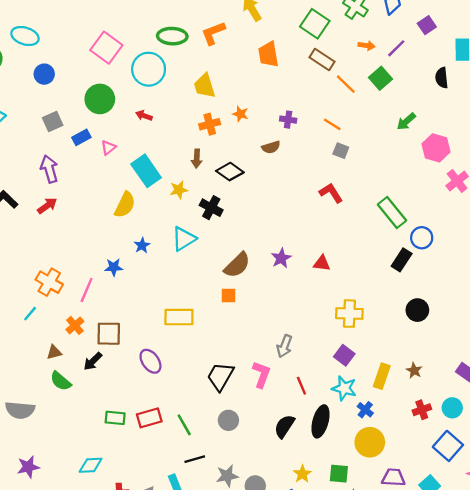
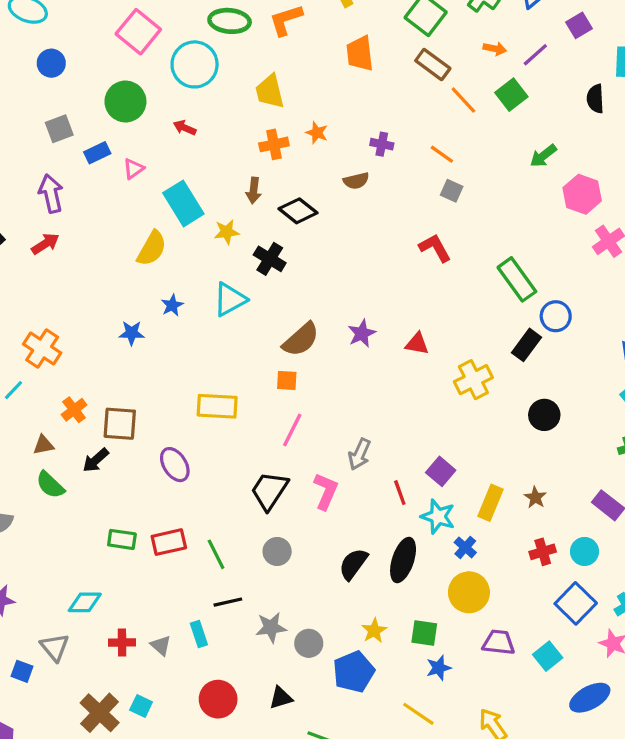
pink line: (87, 290) -> (292, 430), moved
yellow cross: (349, 314) -> (473, 380), moved, turned -32
red line: (301, 386) -> (400, 493), moved

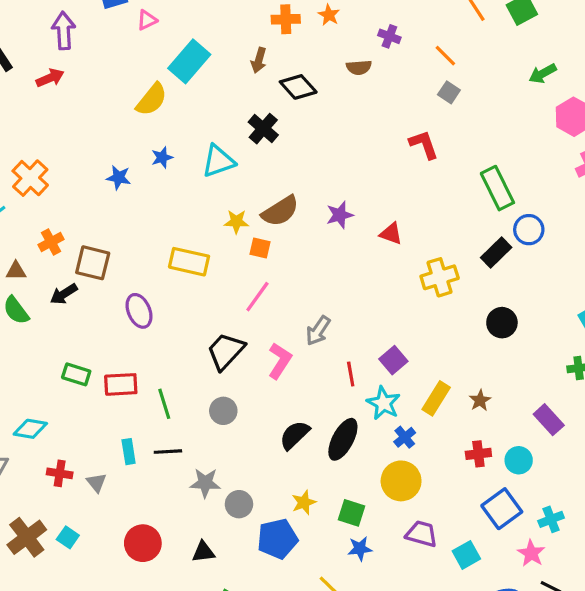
cyan rectangle: (183, 203) -> (189, 61), turned 63
yellow star: (227, 232) -> (236, 222), moved
cyan rectangle: (199, 634) -> (129, 452), moved

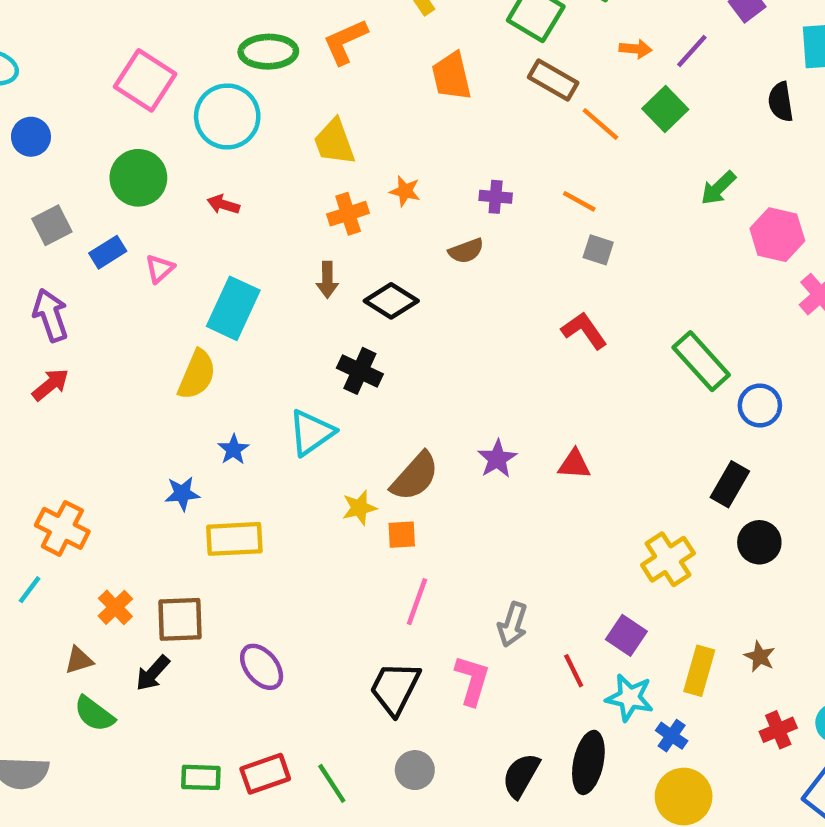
black rectangle: (496, 253) -> (730, 484), moved
yellow rectangle: (189, 262) -> (234, 539), moved
yellow cross: (440, 277) -> (668, 559), moved

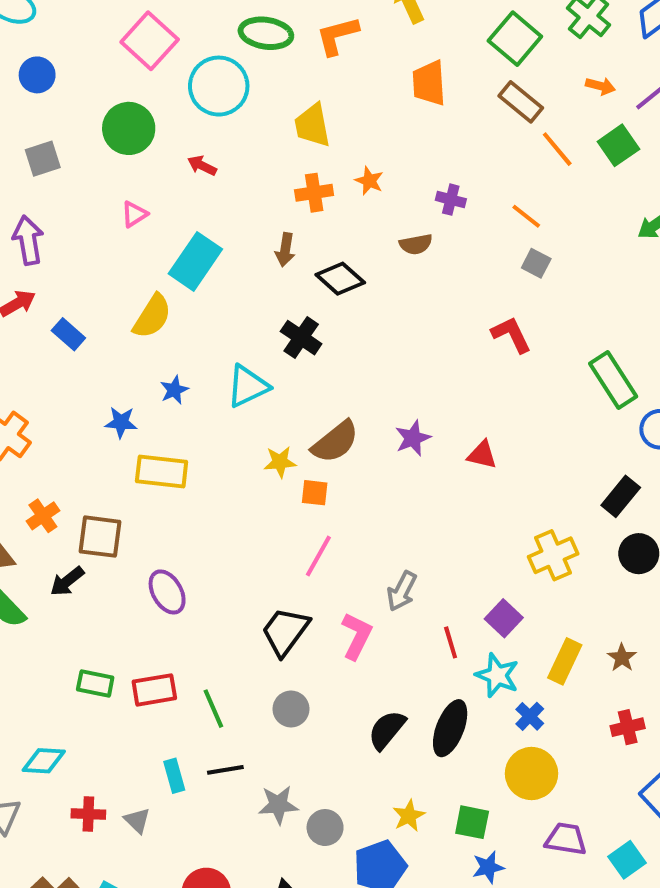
blue rectangle: (108, 252) -> (68, 334), moved, turned 64

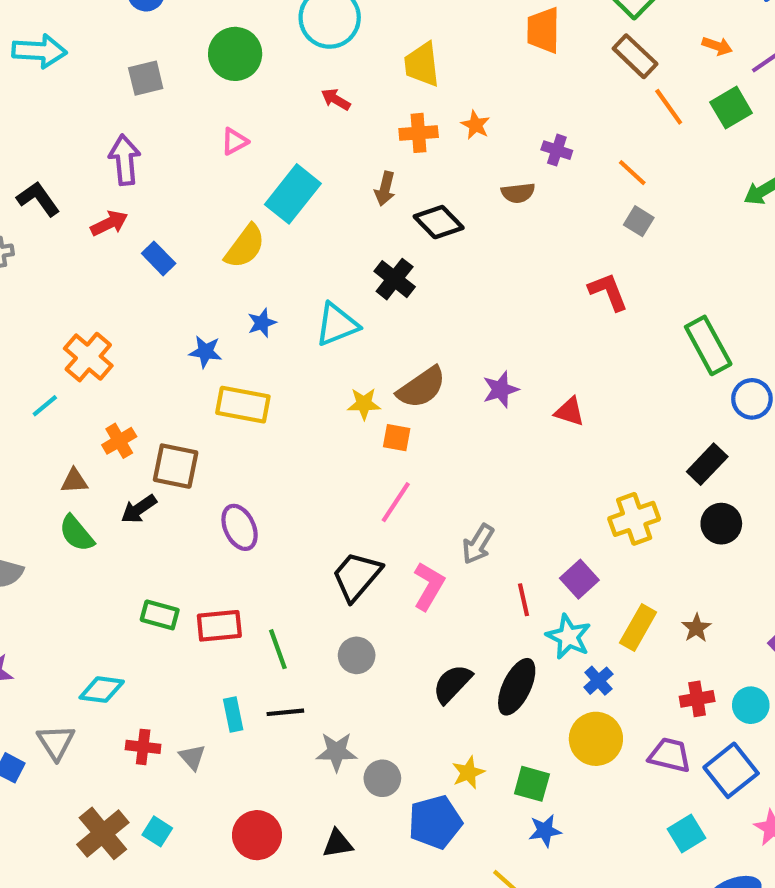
red arrow: (202, 166) -> (336, 99), moved
purple trapezoid: (566, 839) -> (670, 755), moved

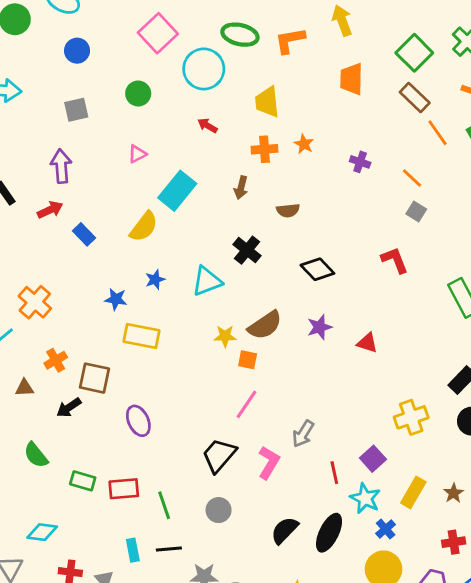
green circle: (235, 54) -> (138, 93), size x0.7
brown semicircle: (518, 193) -> (288, 210), moved
black diamond: (439, 222) -> (317, 269), moved
green semicircle: (76, 533) -> (36, 455), moved

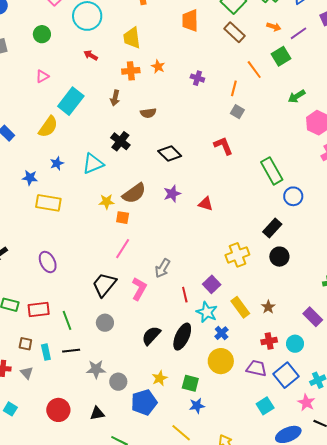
orange line: (438, 133) -> (254, 70), moved
orange line: (412, 178) -> (234, 88), turned 63
brown square: (95, 378) -> (25, 344), moved, size x0.6
yellow rectangle: (413, 492) -> (240, 307), turned -65

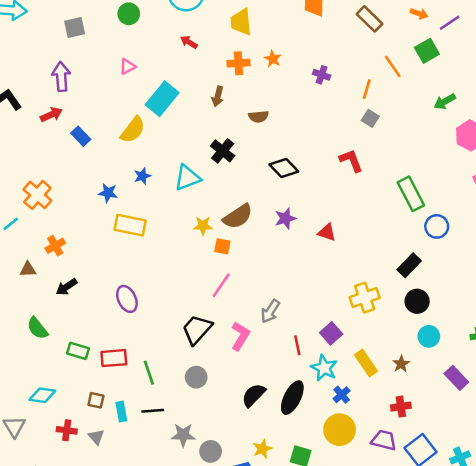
cyan circle: (295, 344) -> (429, 336), moved

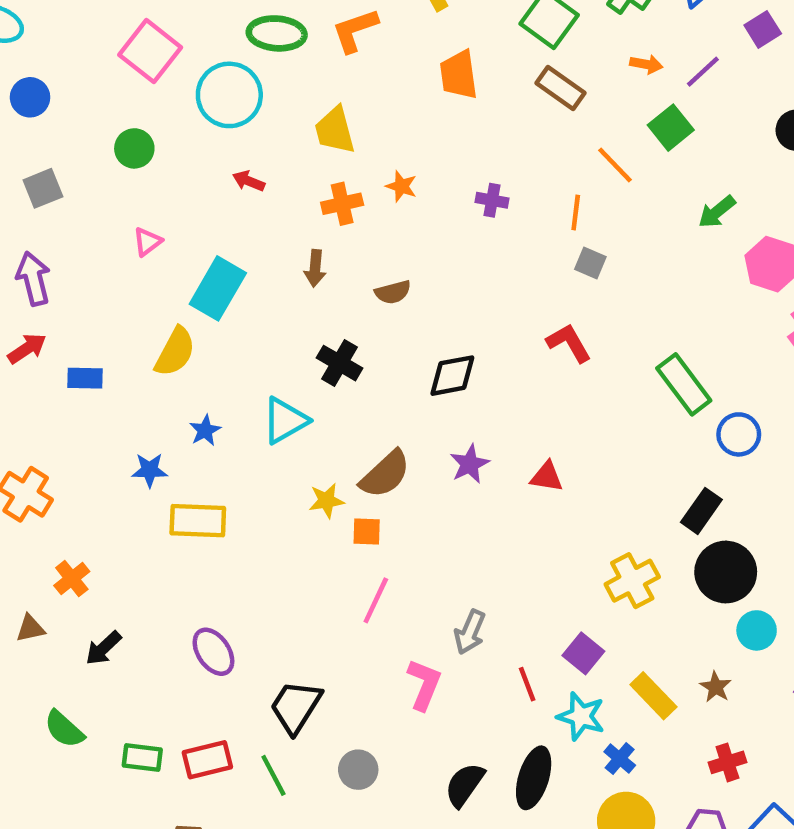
blue rectangle: (81, 136) -> (85, 378), turned -36
black diamond: (284, 168) -> (452, 376), turned -48
black circle: (417, 301) -> (726, 572), size x1.4
black trapezoid: (197, 329) -> (296, 707), moved

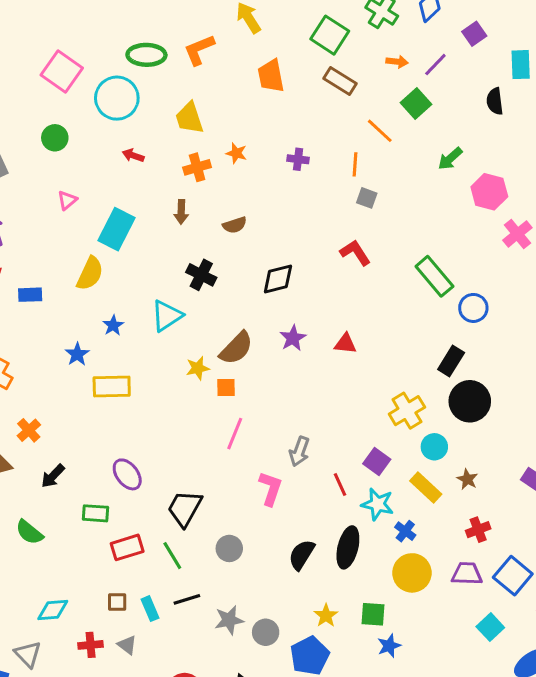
blue star: (150, 470) -> (77, 354), turned -30
cyan circle: (757, 630) -> (434, 447), moved
green rectangle: (142, 757) -> (95, 513), moved

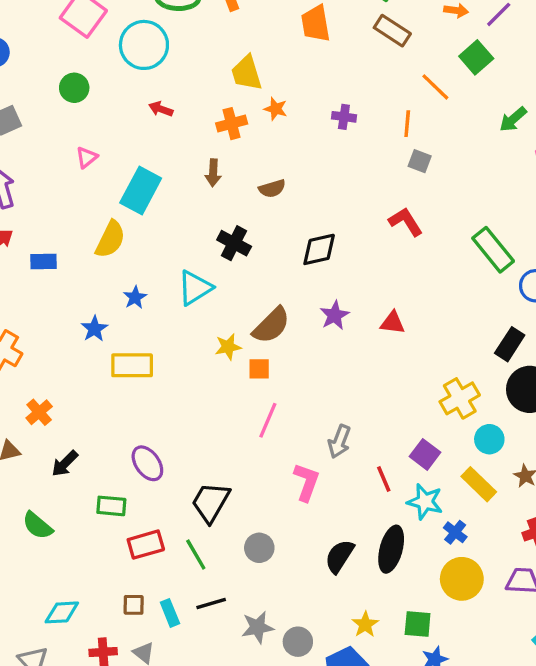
yellow trapezoid: (189, 118) -> (247, 73), moved

